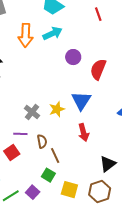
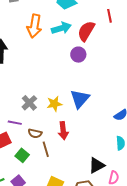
red semicircle: (98, 69) -> (86, 31), moved
red arrow: (84, 132) -> (63, 131), moved
brown semicircle: (42, 141) -> (35, 133), turned 104
green square: (48, 175) -> (22, 155), moved

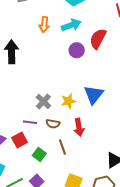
orange arrow: (34, 26) -> (44, 25), size x0.7
red semicircle: (86, 31) -> (98, 39), moved
purple circle: (78, 55) -> (77, 50), moved
brown semicircle: (35, 133) -> (53, 124), moved

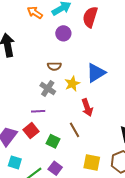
orange arrow: (44, 25) -> (35, 13), turned 126
purple circle: (77, 50) -> (63, 33), moved
blue triangle: (94, 95) -> (96, 73), turned 30
brown semicircle: (53, 124) -> (54, 66), moved

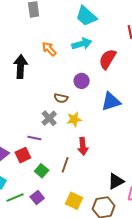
orange arrow: (35, 13) -> (49, 49), moved
purple circle: (63, 33) -> (82, 81), moved
blue triangle: (96, 73) -> (111, 102), moved
brown line: (74, 130) -> (65, 165), turned 35

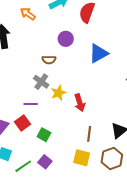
yellow star: (74, 119) -> (59, 93), moved
brown line: (65, 165) -> (89, 134), moved

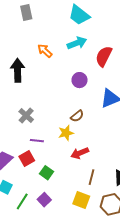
brown semicircle: (49, 60) -> (77, 116), moved, turned -48
gray cross: (41, 82) -> (26, 115), moved
red arrow: (80, 103) -> (80, 153), moved, turned 78
green line: (23, 166) -> (22, 201), turned -30

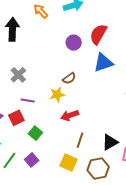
red semicircle: (104, 56) -> (98, 34), moved

